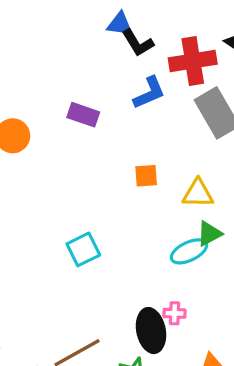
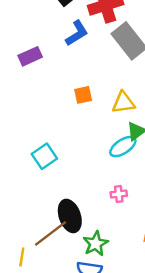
purple rectangle: (83, 115) -> (30, 56), turned -35
black ellipse: (151, 331) -> (70, 216), moved

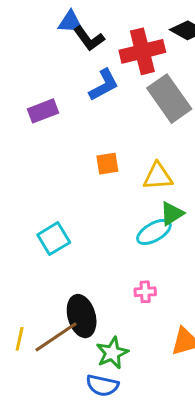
yellow line: (22, 257) -> (20, 339), moved

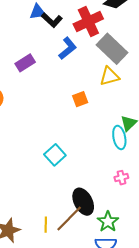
purple rectangle: (43, 111) -> (25, 63), moved
yellow triangle: (158, 176) -> (109, 76), moved
cyan ellipse: (154, 232) -> (119, 137), turned -60

